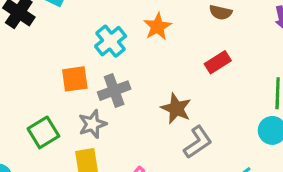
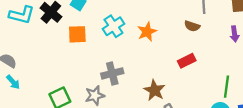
cyan cross: (111, 41) -> (113, 26), moved
orange square: (75, 79) -> (77, 34), moved

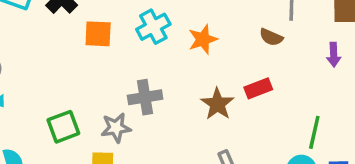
brown star: (154, 90) -> (217, 104), moved

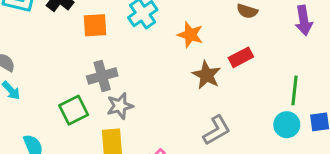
orange star: (203, 39) -> (190, 35), moved, turned -30
purple arrow: (334, 55) -> (304, 20), size x1.4
gray cross: (145, 97) -> (102, 76), moved

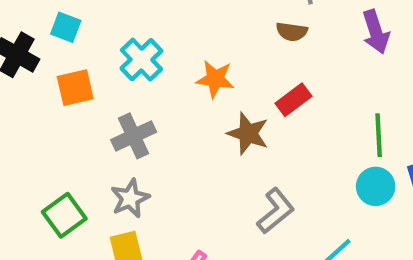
gray cross: (102, 76) -> (134, 136), moved

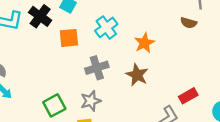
orange star: (215, 79) -> (144, 43), turned 30
red rectangle: (294, 100) -> (188, 96), moved
brown star: (248, 133) -> (137, 75), moved

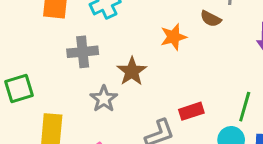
orange star: (144, 43) -> (173, 37), moved
gray star: (91, 101) -> (104, 99), moved, turned -30

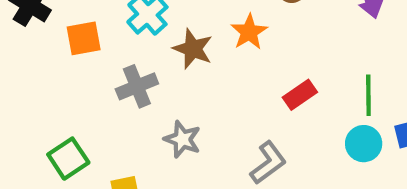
brown star: (132, 71) -> (193, 49), moved
red rectangle: (191, 111) -> (300, 95), moved

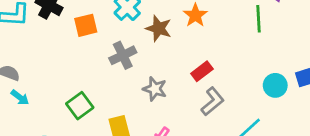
red rectangle: (300, 95) -> (202, 71), moved
green line: (368, 95) -> (258, 19), moved

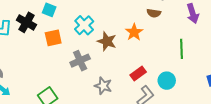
green line: (258, 19) -> (181, 49), moved
cyan circle: (275, 85) -> (167, 81), moved

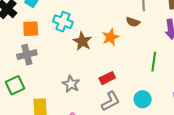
cyan cross: (84, 25) -> (63, 22), turned -36
gray cross: (80, 61) -> (27, 55), moved
cyan circle: (167, 81) -> (143, 99), moved

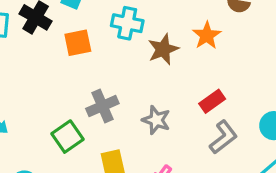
brown star: (82, 41) -> (163, 49), turned 30
gray cross: (27, 55) -> (102, 106), moved

